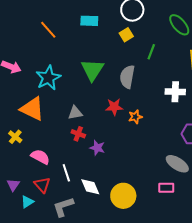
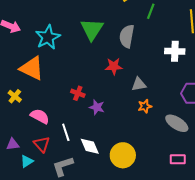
gray triangle: (75, 113) -> (139, 84), moved
orange star: (135, 117) -> (145, 106), moved
purple triangle: (13, 185) -> (13, 144), turned 48
pink rectangle: (166, 188) -> (178, 159), moved

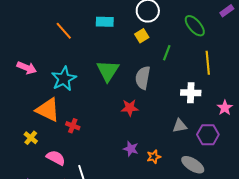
gray triangle: (139, 84) -> (180, 126), moved
red cross: (78, 93) -> (73, 126), moved
orange star: (145, 106) -> (154, 157), moved
purple star: (97, 107) -> (131, 149), moved

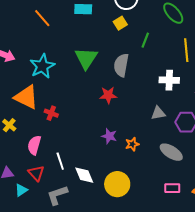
pink semicircle: (56, 158) -> (34, 145), turned -102

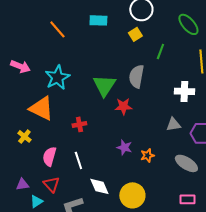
green triangle: (86, 58) -> (104, 85), moved
red cross: (51, 113) -> (79, 124), moved, turned -32
white line: (60, 161) -> (78, 160), moved

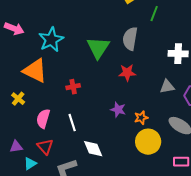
red star: (123, 106) -> (127, 73), moved
yellow circle: (132, 195) -> (148, 142), moved

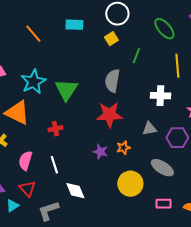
green triangle: (98, 48) -> (66, 90), moved
red star: (127, 73) -> (109, 115), size x1.5
orange star: (141, 118) -> (123, 148), moved

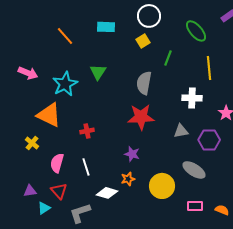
green triangle: (66, 90) -> (98, 72), moved, size x0.7
orange star: (123, 148) -> (128, 179), moved
white diamond: (75, 191) -> (107, 193), turned -50

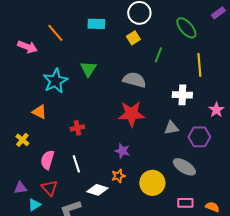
pink arrow: (28, 73) -> (27, 47), moved
gray semicircle: (144, 83) -> (134, 80), turned 95
orange triangle: (49, 115) -> (39, 112), size x0.6

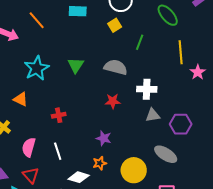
green triangle: (88, 69) -> (76, 65), moved
white cross: (182, 95) -> (147, 89), moved
pink star: (216, 110) -> (198, 72), moved
red star: (131, 114) -> (113, 101), size x0.6

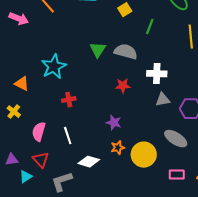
green triangle: (76, 65) -> (98, 50), moved
cyan star: (37, 68) -> (54, 67), moved
orange triangle: (21, 99) -> (22, 84), moved
orange star: (100, 163) -> (118, 148), moved

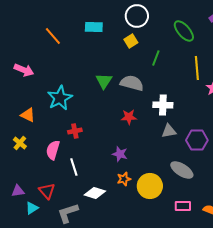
pink arrow: (19, 19) -> (24, 70), moved
pink semicircle: (39, 132) -> (53, 150), moved

